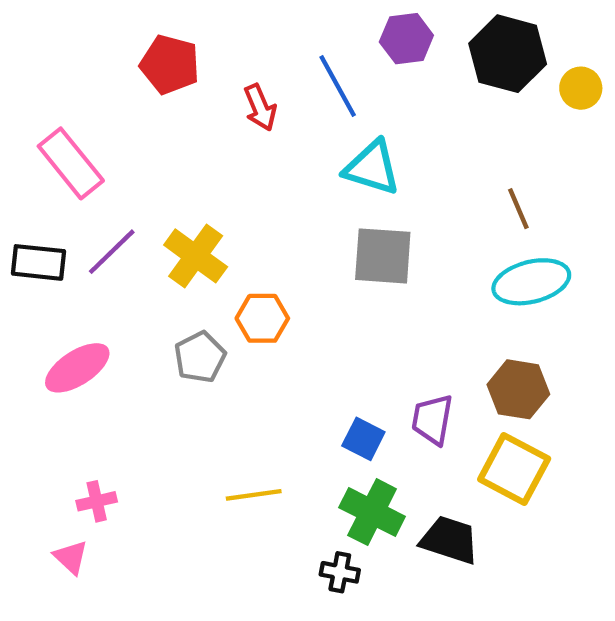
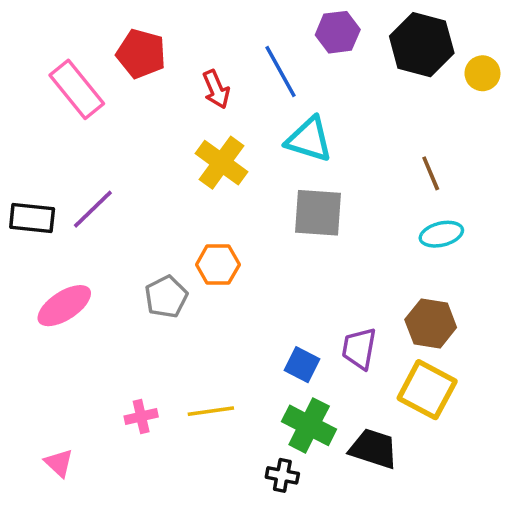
pink rectangle: (71, 163) -> (77, 89), moved
yellow cross: (196, 256) -> (222, 163), moved
cyan ellipse: (531, 282) -> (441, 234), size x0.7
pink cross: (97, 501) -> (141, 416), moved

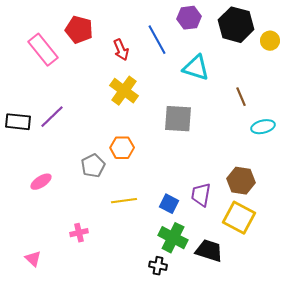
cyan triangle: (309, 139) -> (196, 68), moved
cyan ellipse: (441, 234) -> (263, 127), moved
pink ellipse: (64, 306) -> (41, 182), moved, size x0.7
yellow line: (211, 411) -> (124, 201), moved

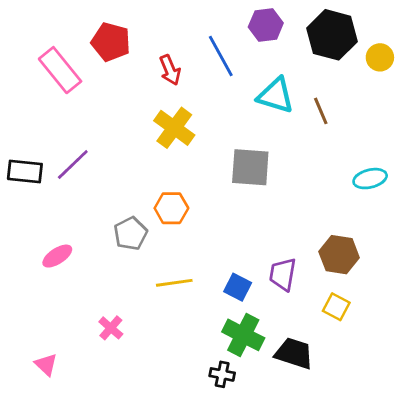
brown line: (241, 97) -> (321, 111), moved
yellow square: (239, 218) -> (336, 307), size x0.6
pink cross: (79, 233) -> (111, 328), turned -36

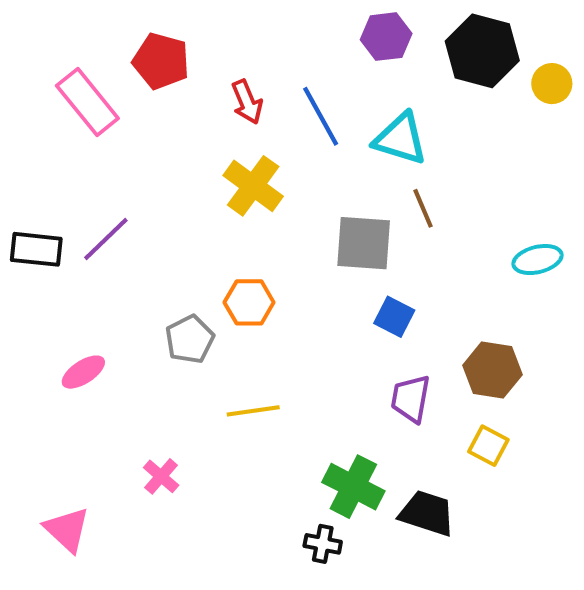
blue line: (221, 56) -> (321, 116), moved
brown line: (321, 111) -> (423, 208), moved
blue square: (238, 287) -> (394, 317), moved
pink triangle: (46, 365) -> (67, 530), size x1.4

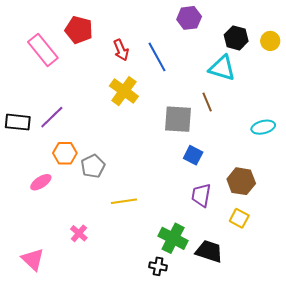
black hexagon: (482, 51) -> (236, 38), moved, size x0.7
cyan triangle: (400, 139) -> (222, 68), moved
orange hexagon: (249, 302) -> (65, 153), moved

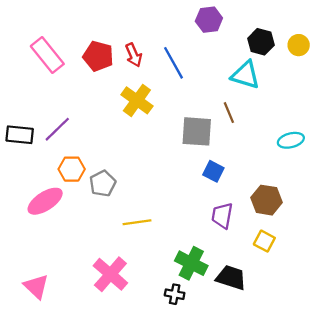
red pentagon: (79, 30) -> (98, 56), moved
pink ellipse: (41, 182) -> (45, 201), size x1.5
pink cross: (79, 233) -> (110, 274), moved, size x1.8

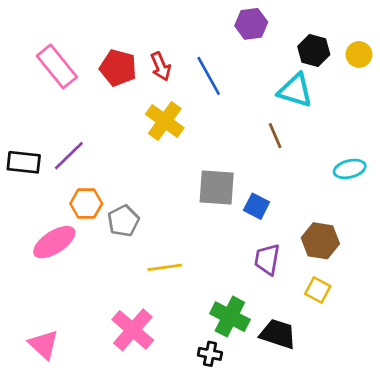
gray square: (197, 131) -> (217, 188), moved

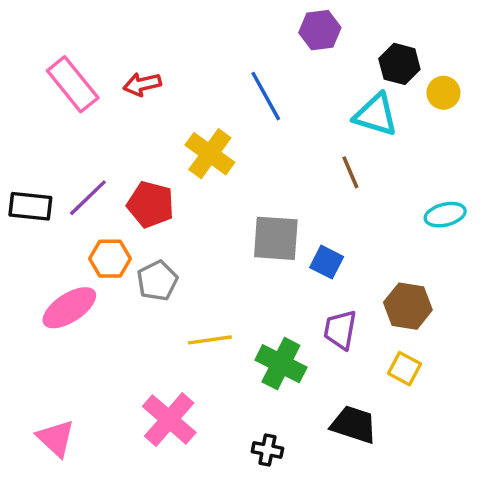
yellow circle: (359, 54) -> (443, 93), moved
red arrow: (161, 66) -> (142, 84), moved, turned 100
red pentagon: (118, 68) -> (151, 204), moved
green cross: (230, 317) -> (281, 364), moved

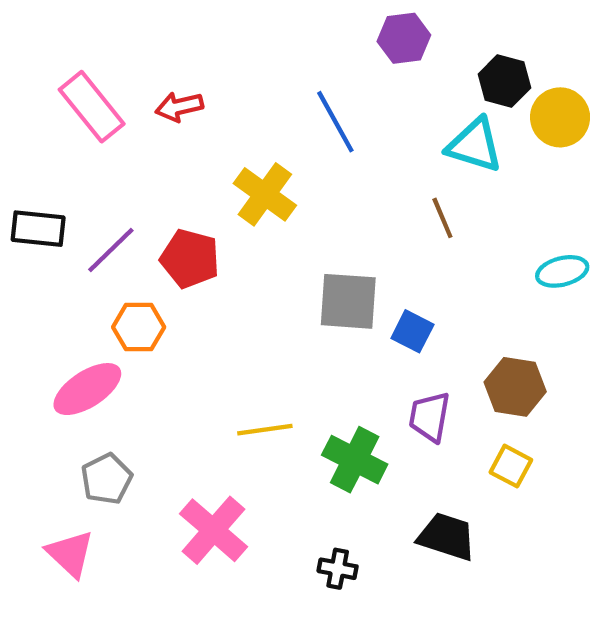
yellow circle: (443, 93) -> (560, 117), size x1.4
black rectangle: (30, 206) -> (38, 229), moved
gray pentagon: (157, 281) -> (107, 479), moved

